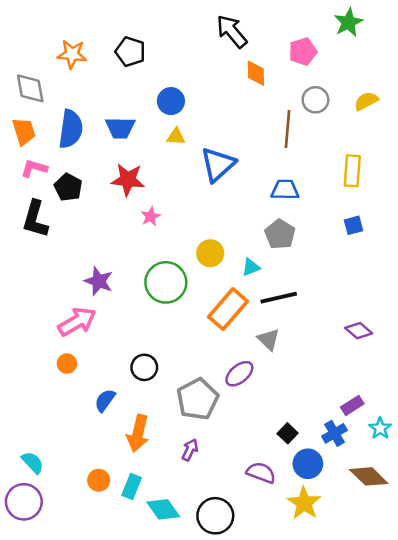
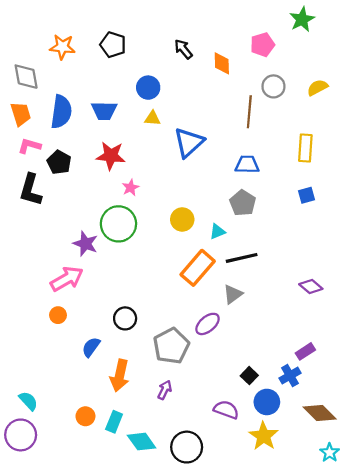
black arrow: (232, 31) -> (183, 49), moved, size x0.7
green circle: (166, 282) -> (118, 224), moved
gray triangle: (269, 339) -> (233, 294), turned 40
cyan star: (380, 428) -> (330, 453), moved

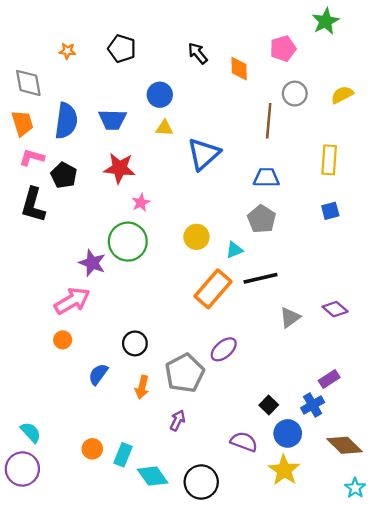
orange star: (62, 47) -> (67, 51), size x0.6
gray triangle: (233, 294) -> (290, 317), moved
orange arrow: (120, 376) -> (142, 387), moved, size x0.7

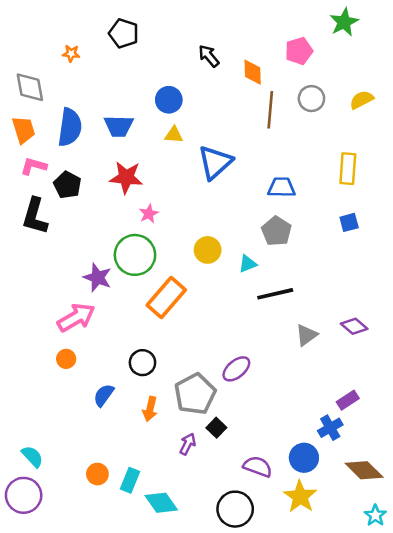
black pentagon: (122, 49) -> (124, 33), moved
brown line: (269, 121) -> (270, 110), moved
orange rectangle: (213, 289) -> (166, 298), moved
black square: (269, 405) -> (216, 428), moved
black circle: (201, 482) -> (235, 509), moved

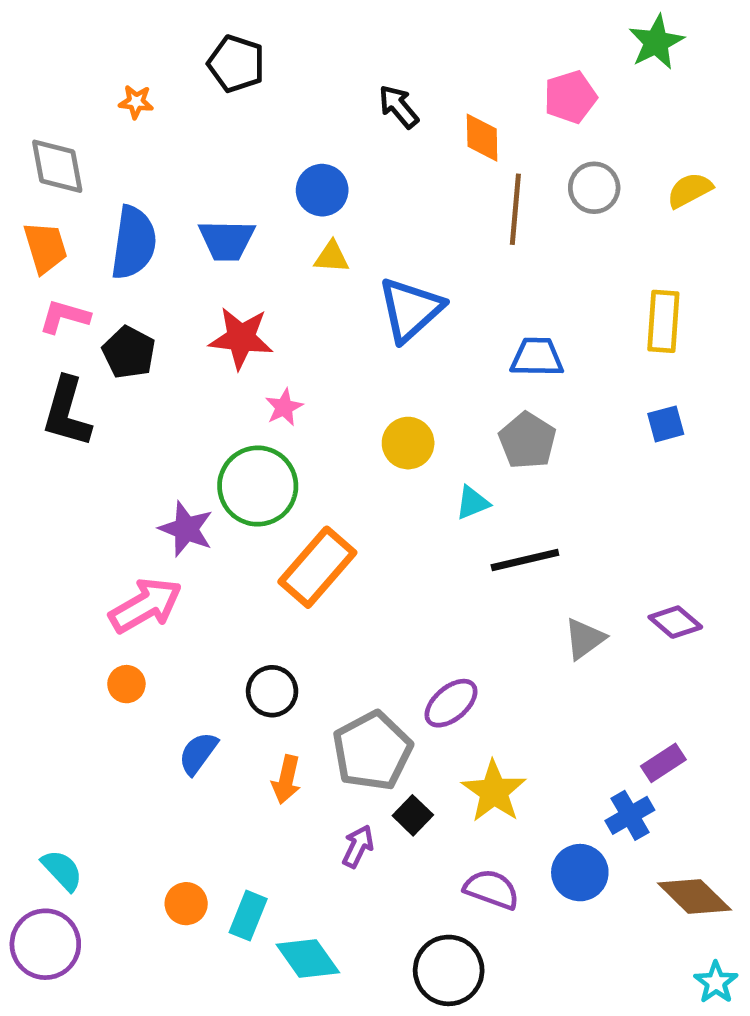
yellow circle: (208, 250) -> (408, 443), moved
yellow star: (300, 497) -> (494, 791), moved

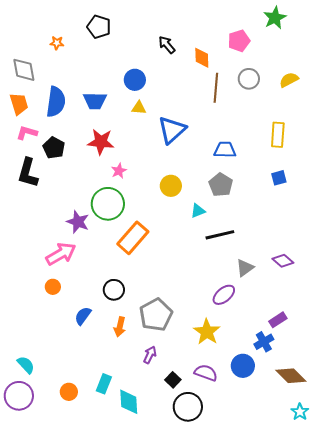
purple ellipse: (451, 703) -> (224, 295), moved
black square: (413, 815) -> (173, 380), moved
orange circle: (186, 904) -> (69, 392), moved
cyan diamond: (308, 958) -> (129, 402), turned 32

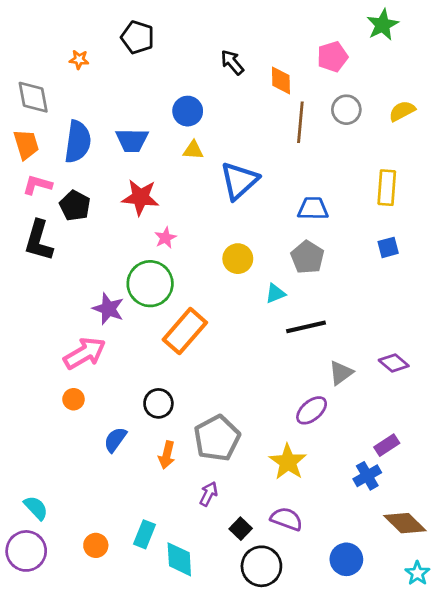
blue circle: (243, 366) -> (346, 559), moved

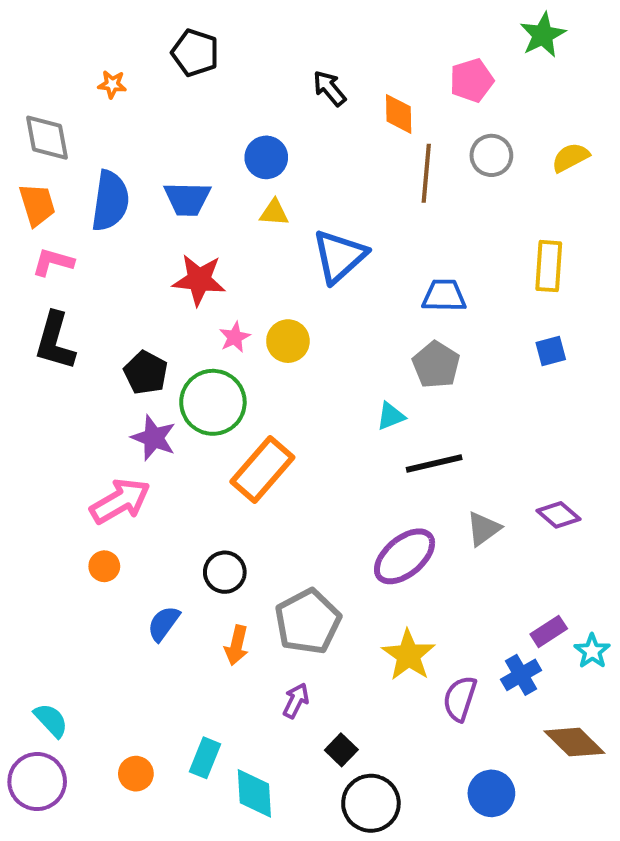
black pentagon: (75, 206) -> (146, 373), moved
yellow circle: (238, 259) -> (288, 341), moved
purple ellipse: (312, 410) -> (405, 556), moved, size x1.4
purple semicircle: (287, 519) -> (460, 699), moved, turned -92
cyan star: (417, 573) -> (592, 651), moved

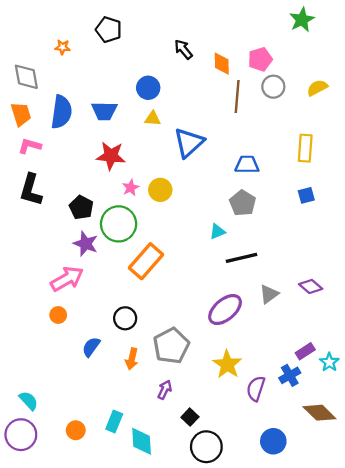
pink pentagon: (472, 80) -> (260, 59), moved

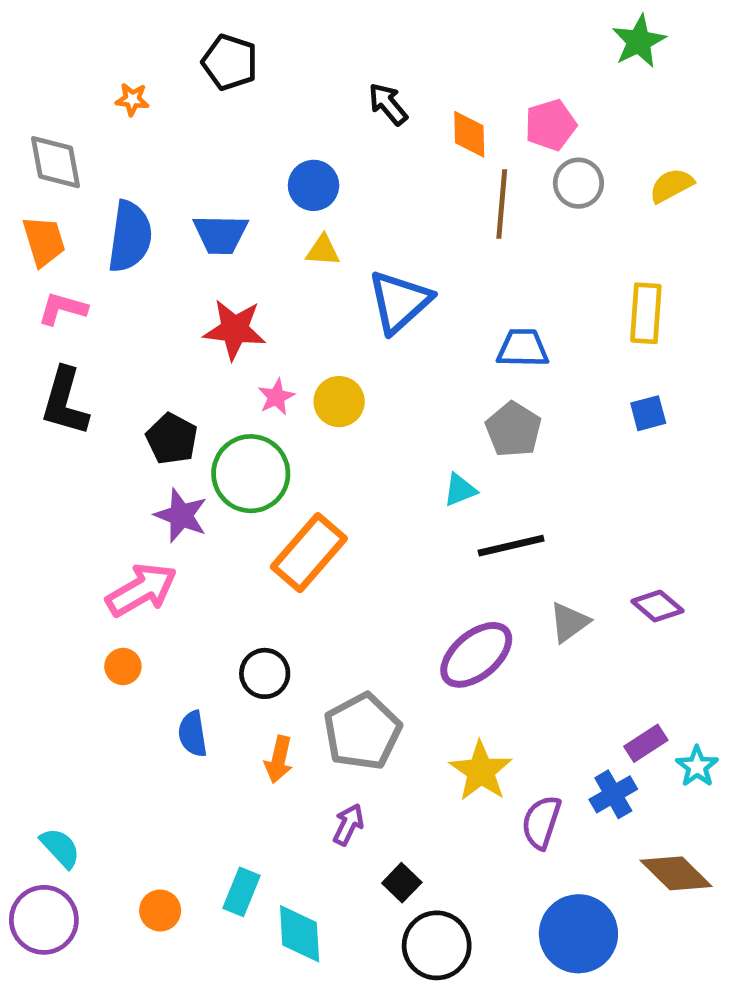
blue semicircle: (91, 347) -> (193, 734), turned -45
blue circle: (273, 441) -> (578, 934), size x1.4

